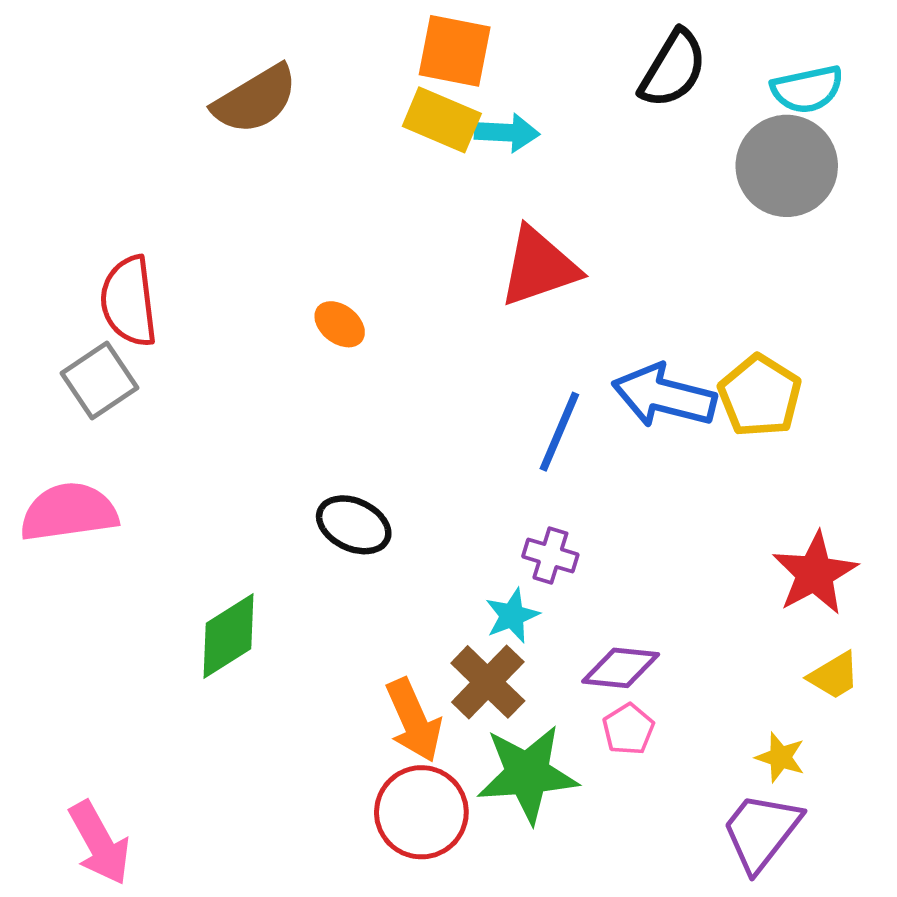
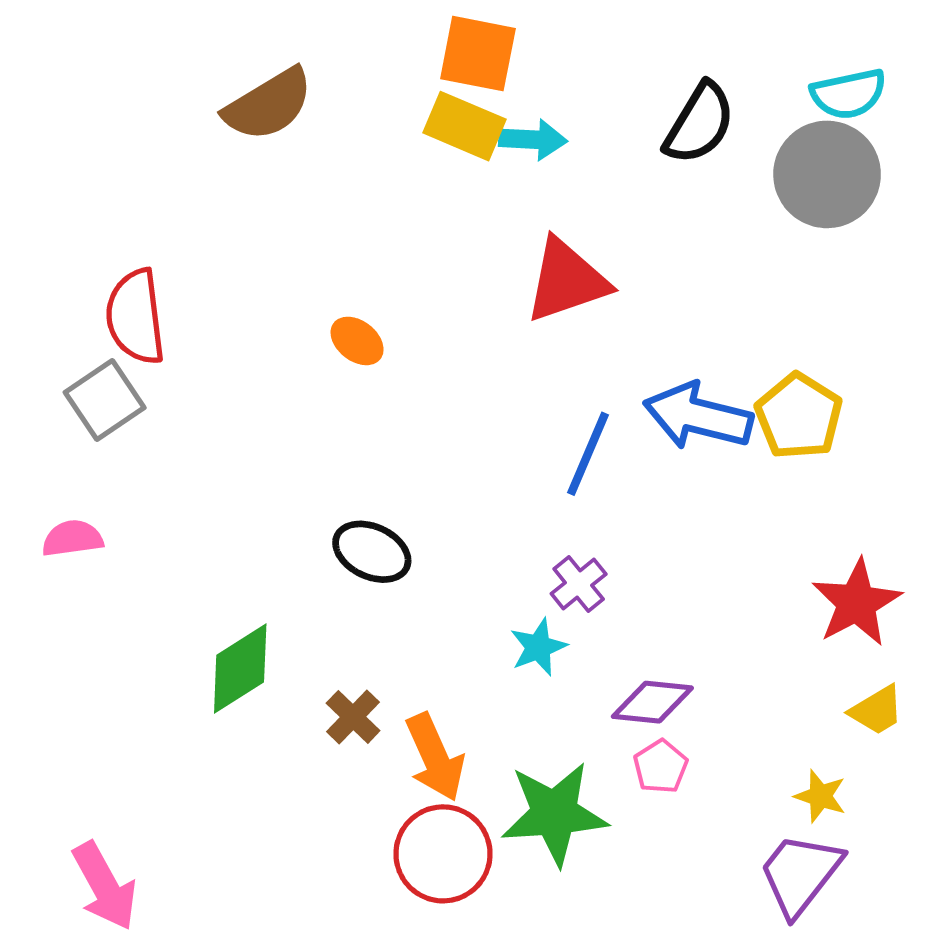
black semicircle: (673, 69) -> (699, 123), moved
pink semicircle: (69, 512) -> (72, 538), size x0.6
purple cross: (550, 556) -> (579, 584), turned 34
brown cross: (488, 682) -> (353, 717), moved, size x0.7

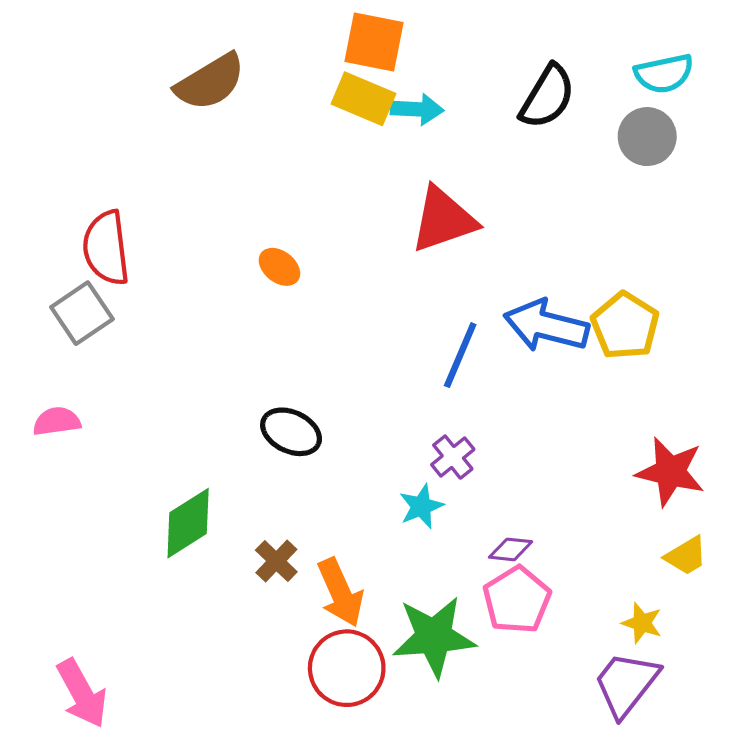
gray circle: (827, 174) -> (647, 137), size x0.7
red star: (857, 603) -> (670, 472), turned -30
purple diamond: (652, 702) -> (511, 549), size x0.7
pink pentagon: (661, 767) -> (517, 600), size x1.6

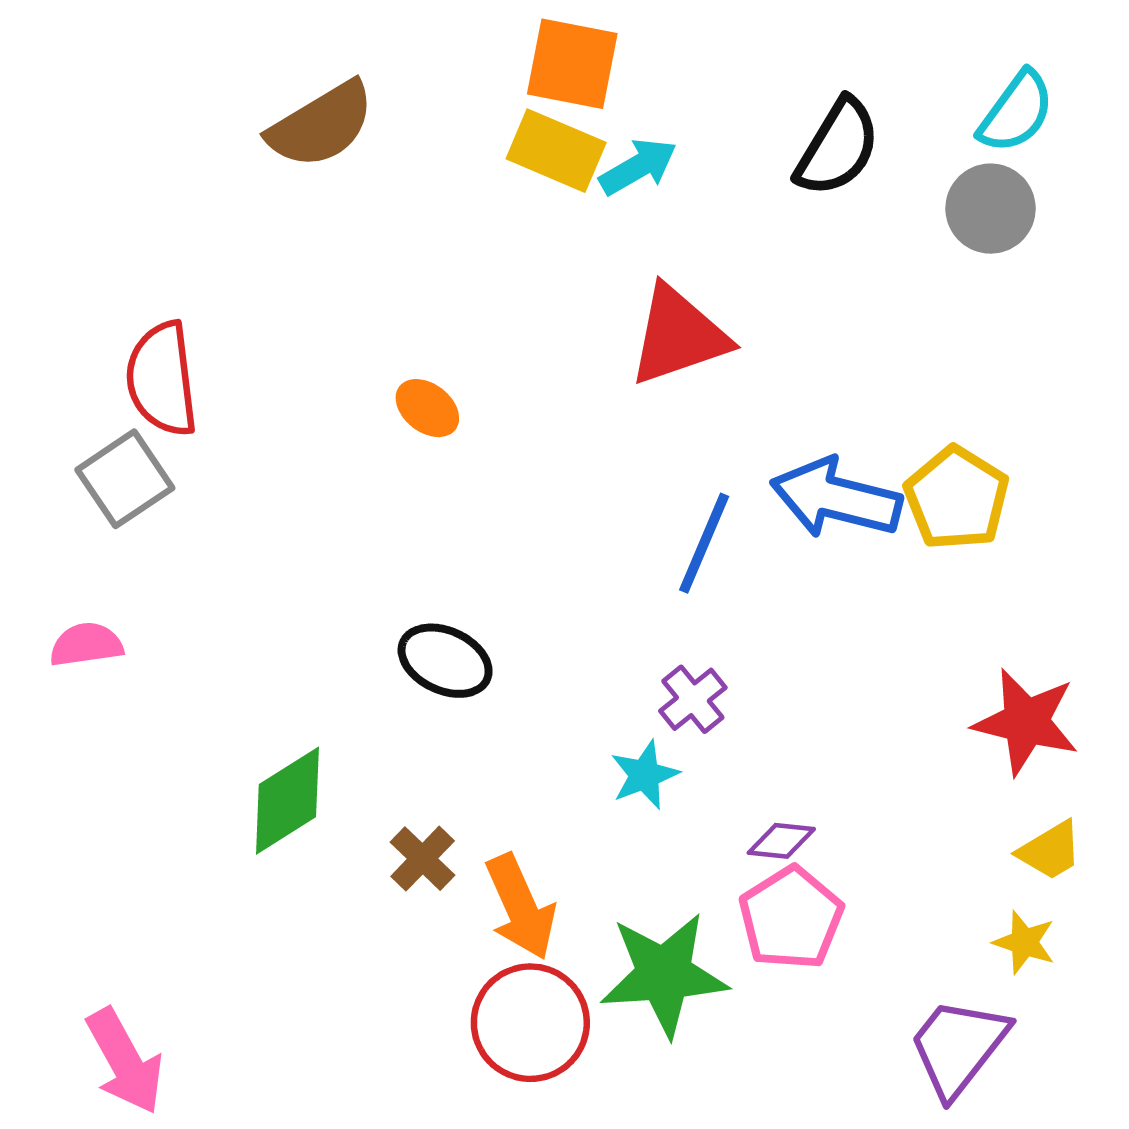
cyan semicircle: (664, 74) -> (1016, 112), turned -42
cyan arrow: (417, 109) -> (638, 167), turned -33
yellow star: (642, 623) -> (1024, 942), moved

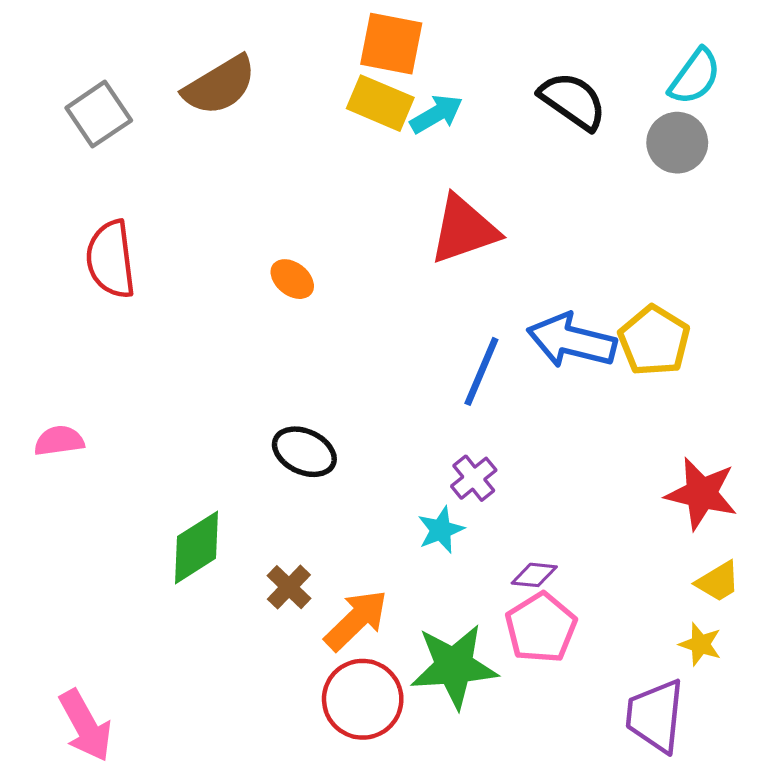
black semicircle: (838, 147) -> (573, 101), turned -86
gray square: (125, 479) -> (99, 114), moved
orange arrow: (521, 907) -> (356, 620), turned -110
purple trapezoid: (958, 1047) -> (655, 716), turned -32

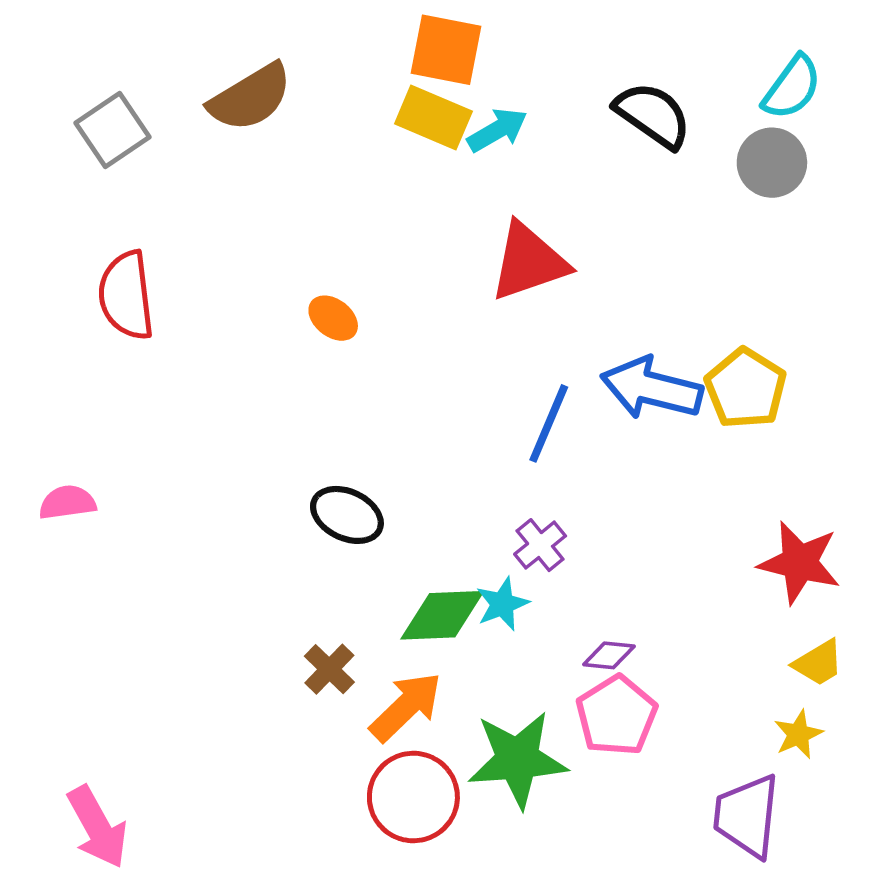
green diamond: (197, 547) -> (442, 615), moved, turned 30
yellow star: (700, 644) -> (798, 734), turned 30

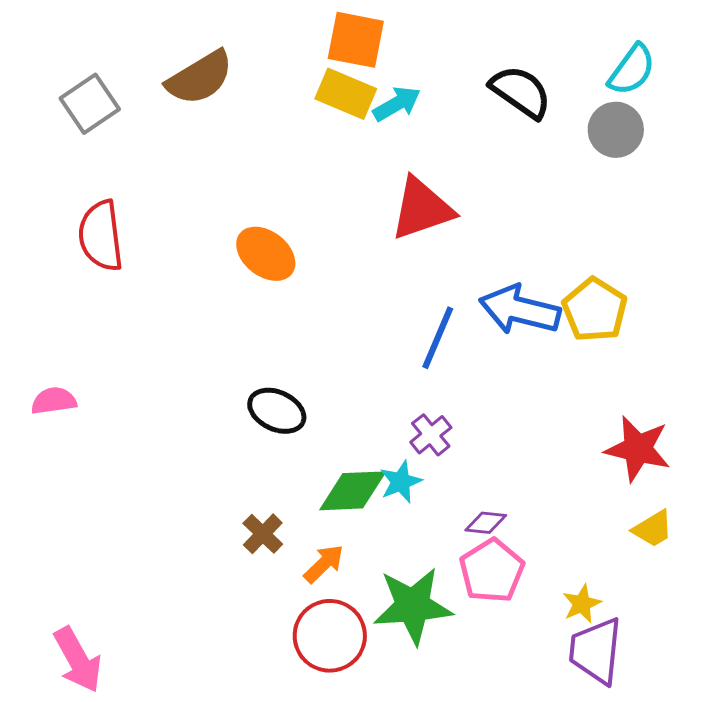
orange ellipse: (333, 318) -> (266, 254), size x1.5
orange arrow: (406, 707) -> (324, 564), size x0.7
yellow star: (798, 734) -> (582, 604), moved

